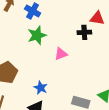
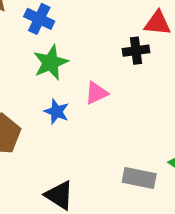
blue star: (41, 88) -> (57, 112), moved

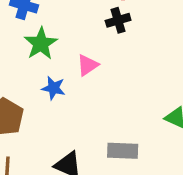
gray rectangle: (139, 178) -> (123, 151), moved

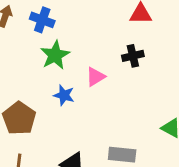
black cross: (118, 20) -> (133, 56), moved

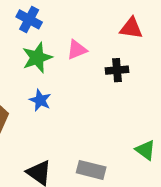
pink triangle: (95, 77) -> (77, 50), moved

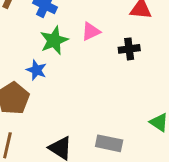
blue star: (40, 100) -> (36, 70), moved

